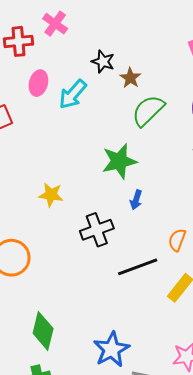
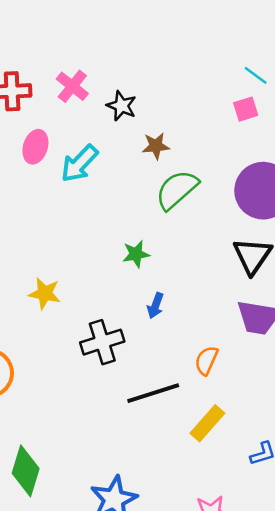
pink cross: (55, 24) -> (72, 86), moved
black star: (103, 62) -> (121, 106), moved
brown star: (130, 78) -> (156, 146), turned 30
green star: (119, 161) -> (136, 254), size x0.6

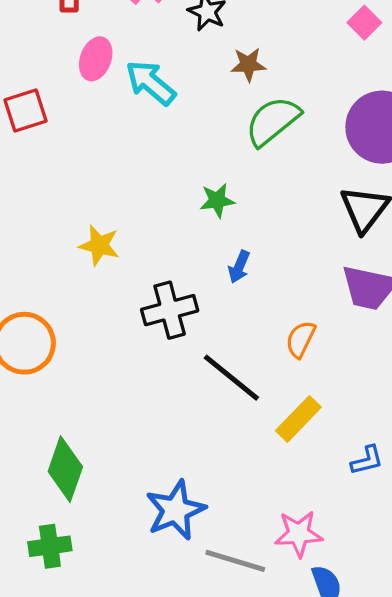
pink square: (246, 109) -> (364, 23), turned -30
cyan arrow: (79, 164) -> (151, 83), turned 84
black line: (153, 393) -> (231, 378), turned 54

